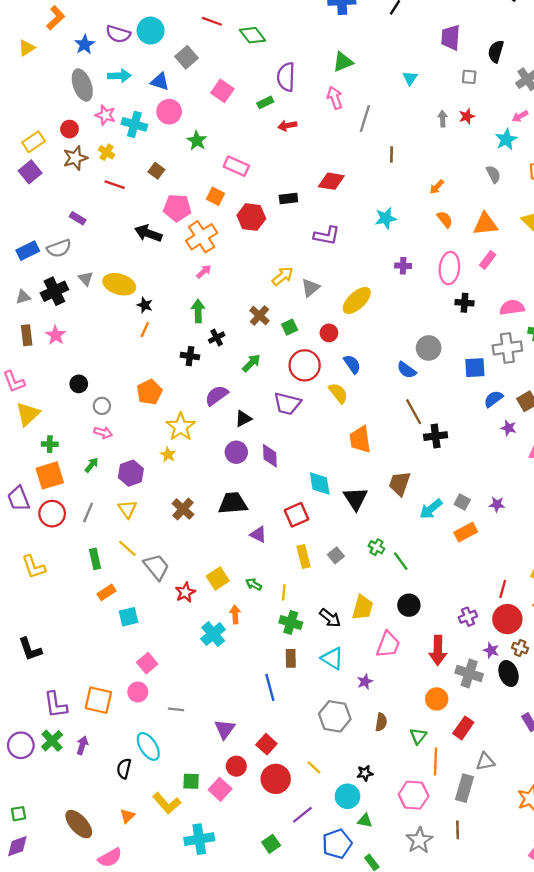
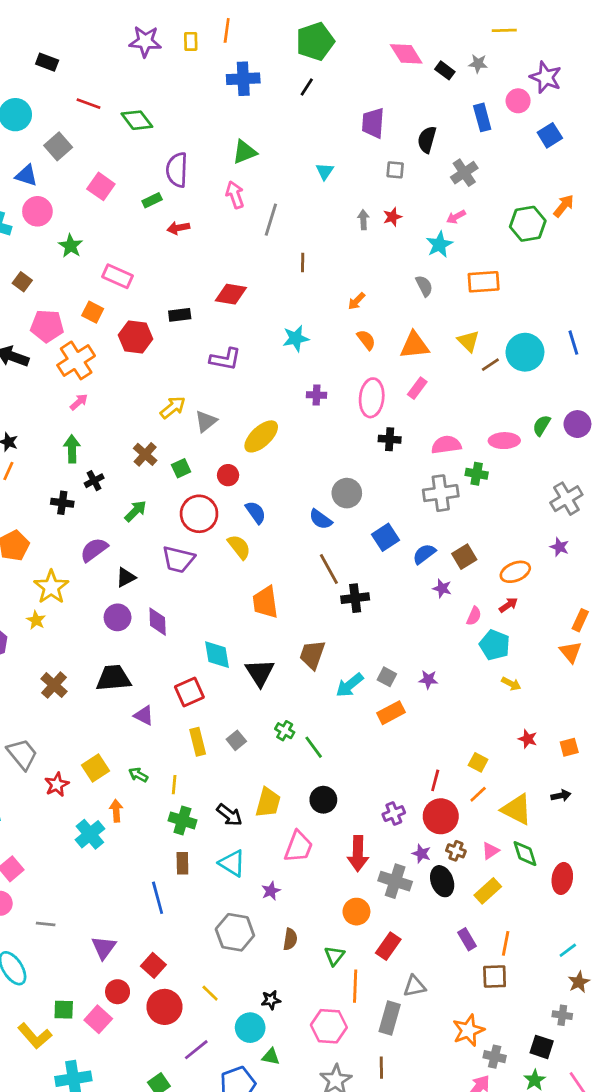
blue square: (475, 368) -> (385, 537), moved, turned -30

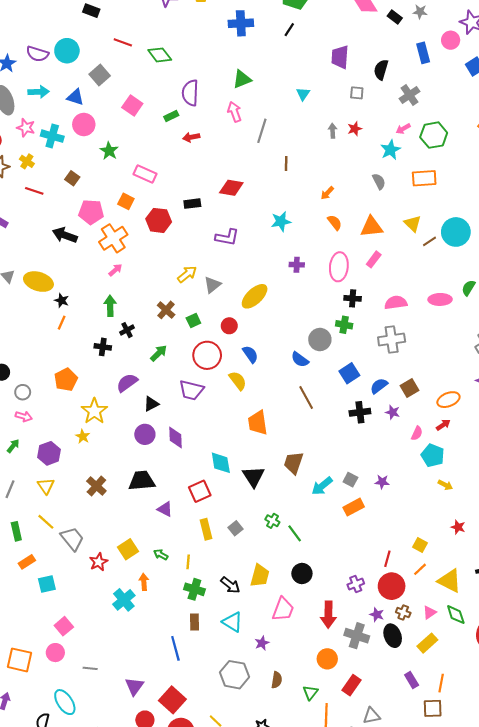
green hexagon: (528, 224) -> (434, 135), moved
green cross: (477, 474) -> (344, 325), moved
black cross: (355, 598) -> (360, 412), moved
red square: (153, 965) -> (172, 700), size x1.4

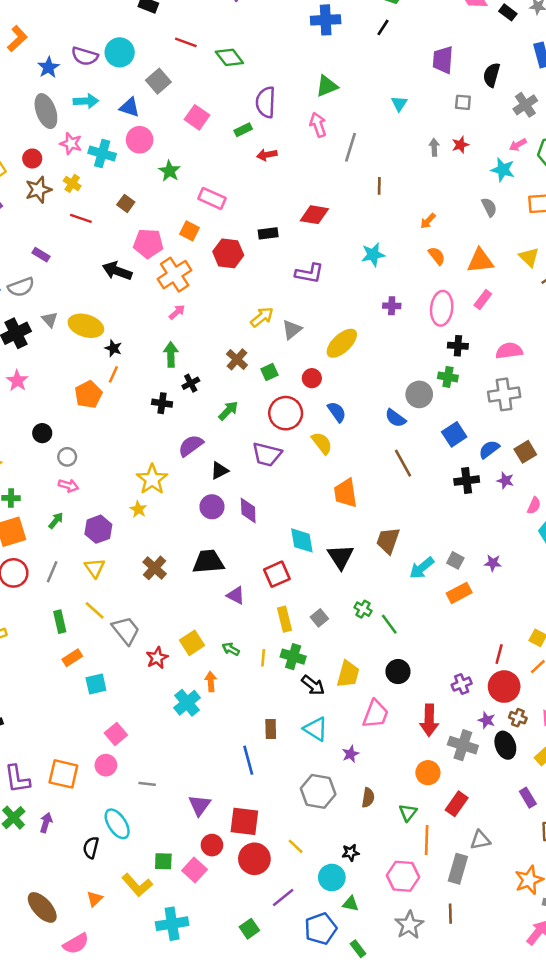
cyan star: (391, 150) -> (503, 170), turned -30
orange pentagon: (66, 380) -> (88, 394), moved
green cross: (194, 589) -> (293, 657), moved
red square: (172, 700) -> (244, 821), turned -35

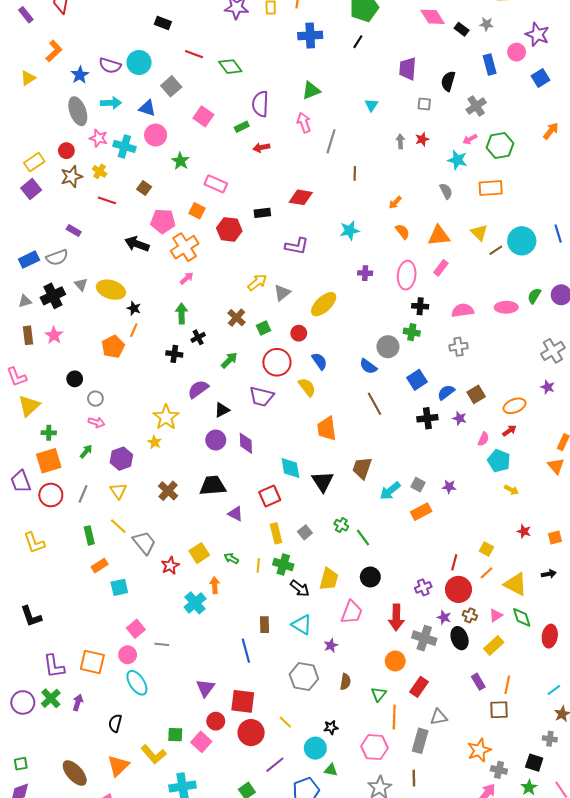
gray cross: (504, 394) -> (458, 347), size x0.7
gray line: (147, 784) -> (162, 644), moved
cyan ellipse: (117, 824) -> (137, 683), moved
orange triangle: (95, 899) -> (118, 766), size x1.6

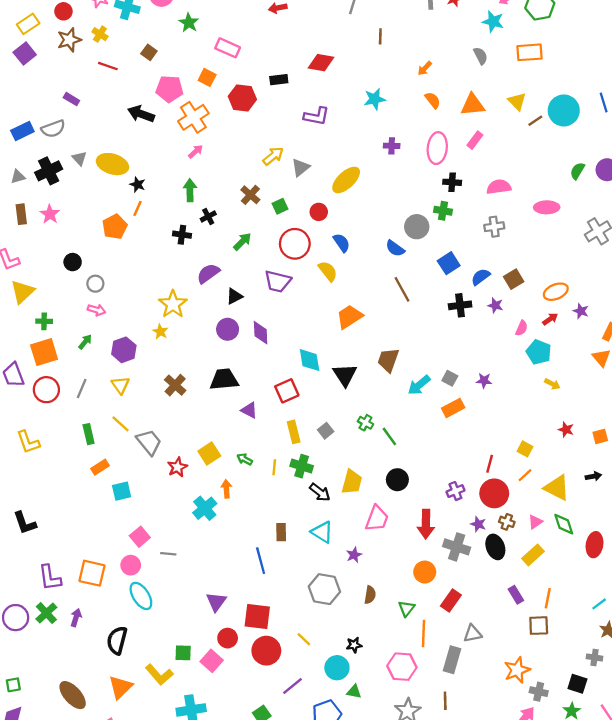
pink ellipse: (506, 307) -> (547, 207), moved
purple star: (548, 387) -> (581, 311), moved
orange trapezoid: (327, 429) -> (349, 317), turned 65
black semicircle: (115, 723) -> (117, 640), size x1.4

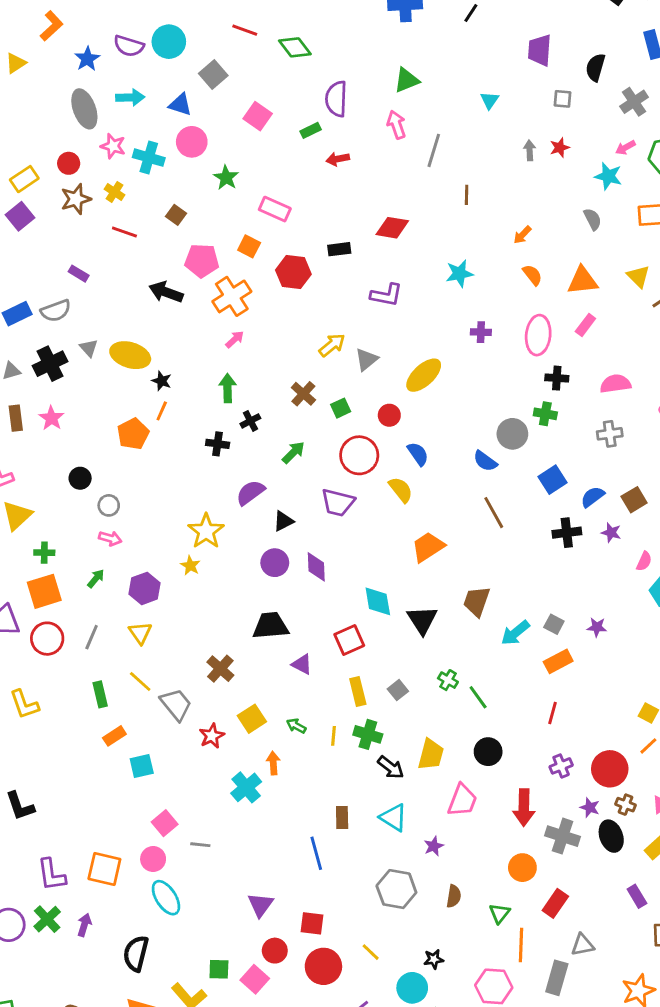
brown cross: (175, 385) -> (220, 669), moved
red line: (490, 464) -> (552, 713), moved
red square: (257, 616) -> (312, 923), size x0.7

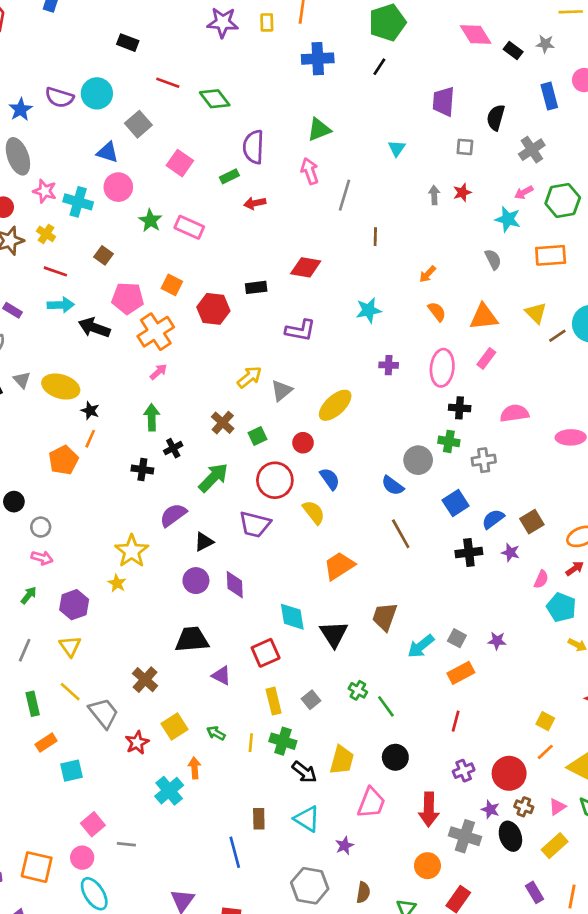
cyan arrow: (130, 97) -> (61, 305), moved
pink rectangle: (275, 209) -> (189, 227), moved
gray cross: (610, 434) -> (484, 460), moved
green arrow: (293, 452) -> (213, 478), size x1.4

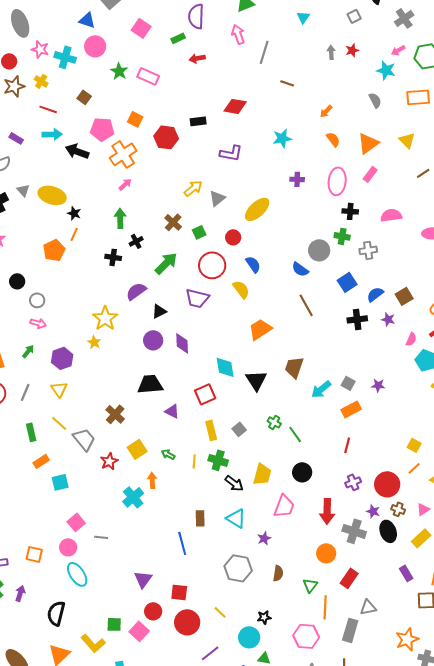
gray square: (465, 147) -> (354, 16), turned -32
brown line: (375, 237) -> (287, 83), turned -72
orange triangle: (484, 317) -> (368, 143), turned -30
brown line: (557, 336) -> (423, 173), moved
orange square: (37, 867) -> (34, 554), size x0.7

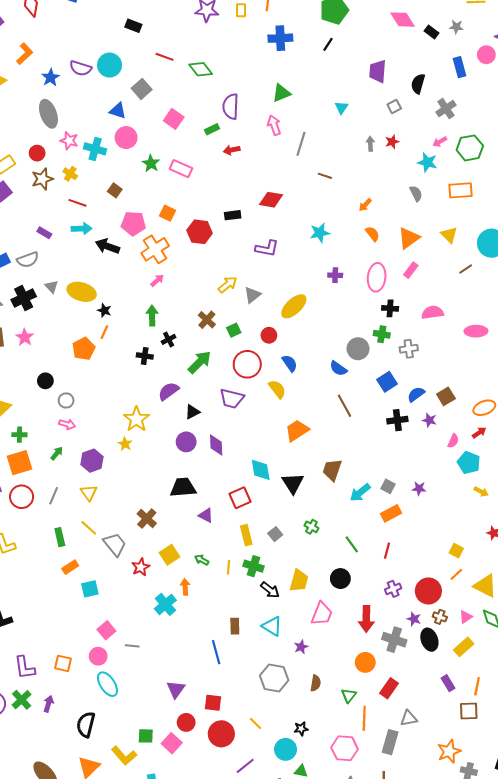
green line: (295, 434) -> (352, 544), moved

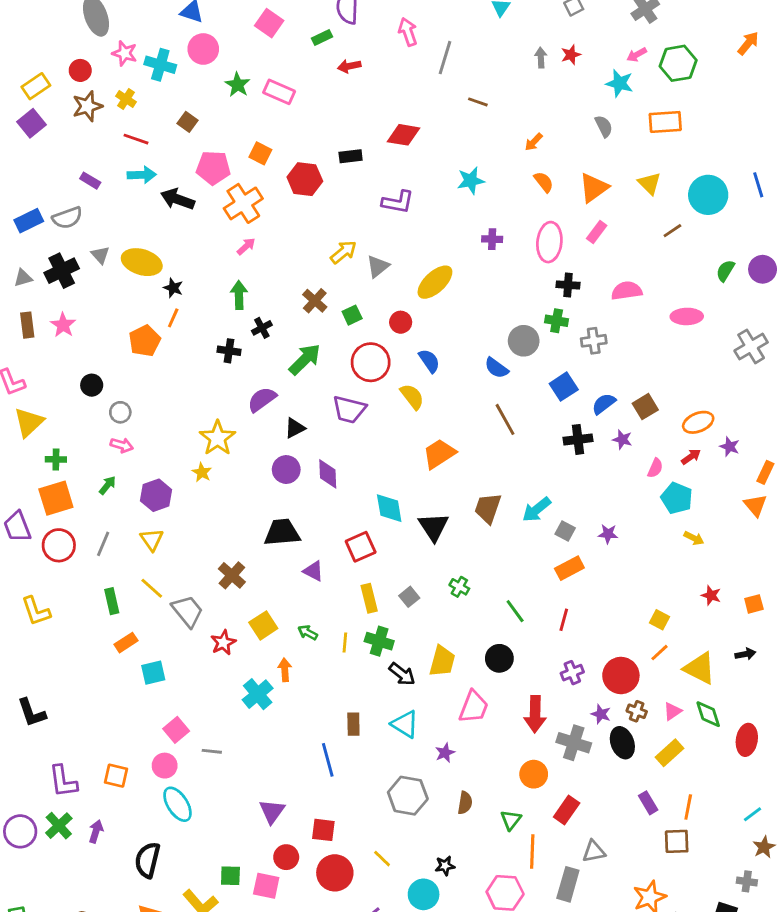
cyan arrow: (360, 493) -> (537, 510), moved
pink square: (172, 743) -> (266, 886), turned -30

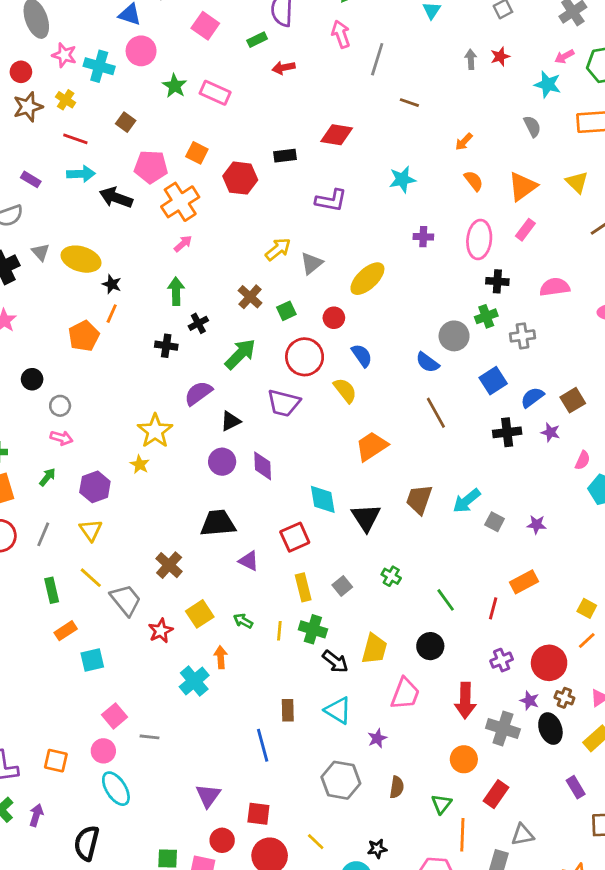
green cross: (557, 321) -> (486, 316), turned -30
orange rectangle: (569, 568) -> (524, 582), moved

